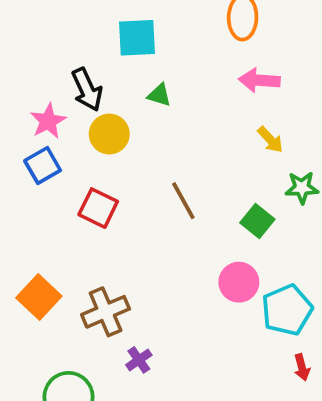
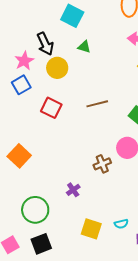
cyan square: (137, 38) -> (72, 16), turned 30
brown line: (183, 201) -> (97, 104), turned -75
brown cross: (106, 312) -> (102, 164), moved, size x0.7

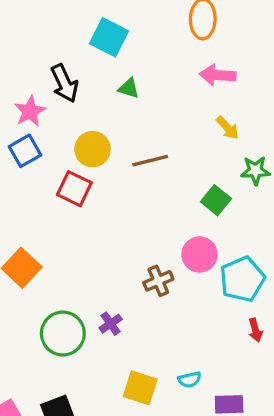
yellow circle: (57, 68) -> (92, 149), moved
brown line: (97, 104) -> (150, 161), moved
green circle: (35, 210) -> (63, 333), moved

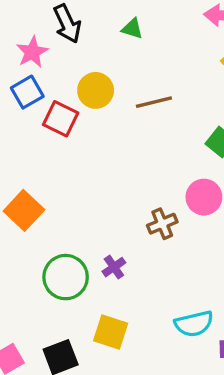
red square: (74, 189) -> (61, 119), moved
cyan semicircle: (190, 380) -> (194, 324), size x1.6
yellow square: (140, 388) -> (111, 332), moved

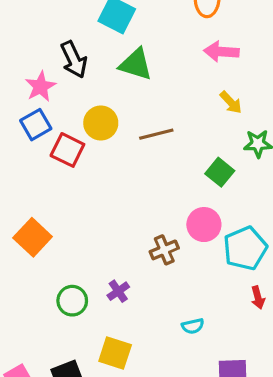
green triangle: (132, 29) -> (136, 64), size x1.6
green circle: (66, 277) -> (72, 301), size x0.7
cyan semicircle: (194, 324) -> (193, 326), moved, size x0.6

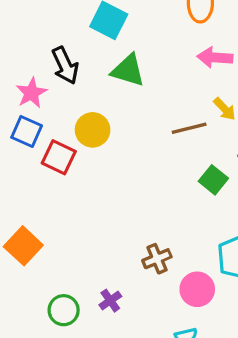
blue square: (36, 125) -> (27, 131), turned -36
brown line: (156, 134) -> (189, 128), moved
pink circle: (204, 225) -> (197, 289), moved

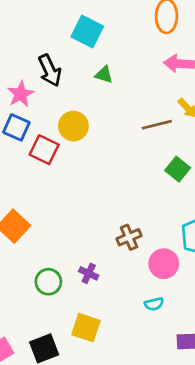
green triangle: (128, 70) -> (104, 75), size x0.6
purple cross: (110, 301) -> (89, 273), turned -30

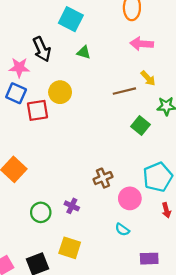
pink star: (21, 94) -> (19, 67), turned 30
red square: (44, 150) -> (37, 110), turned -35
cyan semicircle: (154, 304) -> (122, 230), turned 48

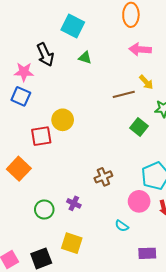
yellow circle: (60, 92) -> (63, 120), moved
red square: (37, 110) -> (41, 136), moved
pink circle: (130, 198) -> (139, 201), moved

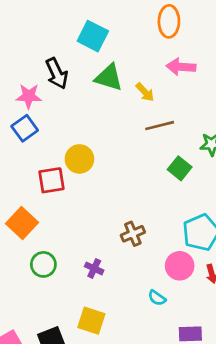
green triangle: (85, 58) -> (109, 77), size x1.6
yellow arrow: (146, 82) -> (145, 92), moved
blue square: (21, 96) -> (25, 128), turned 30
green circle: (44, 210) -> (43, 264), moved

